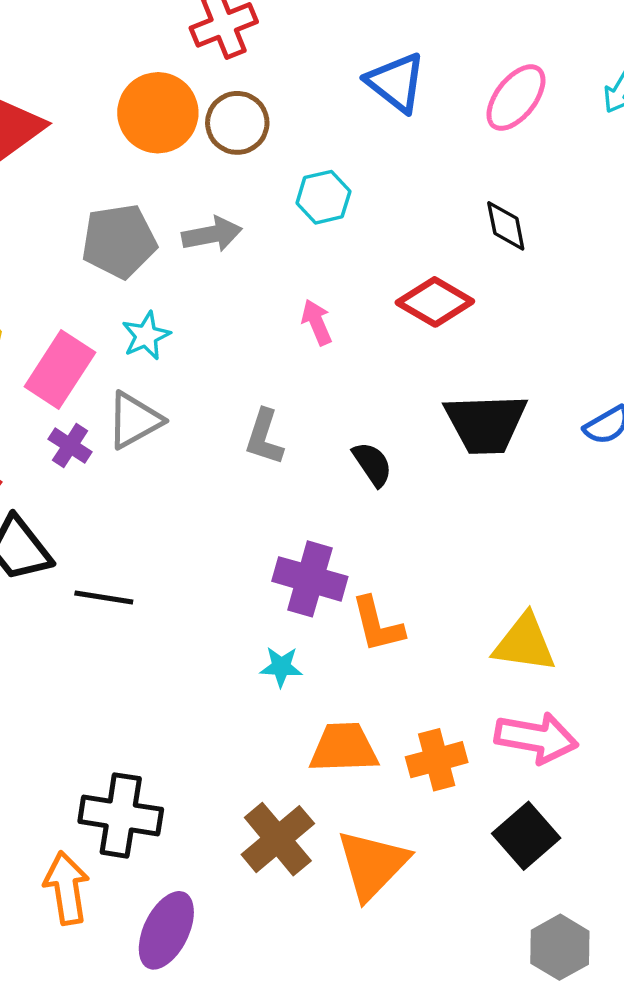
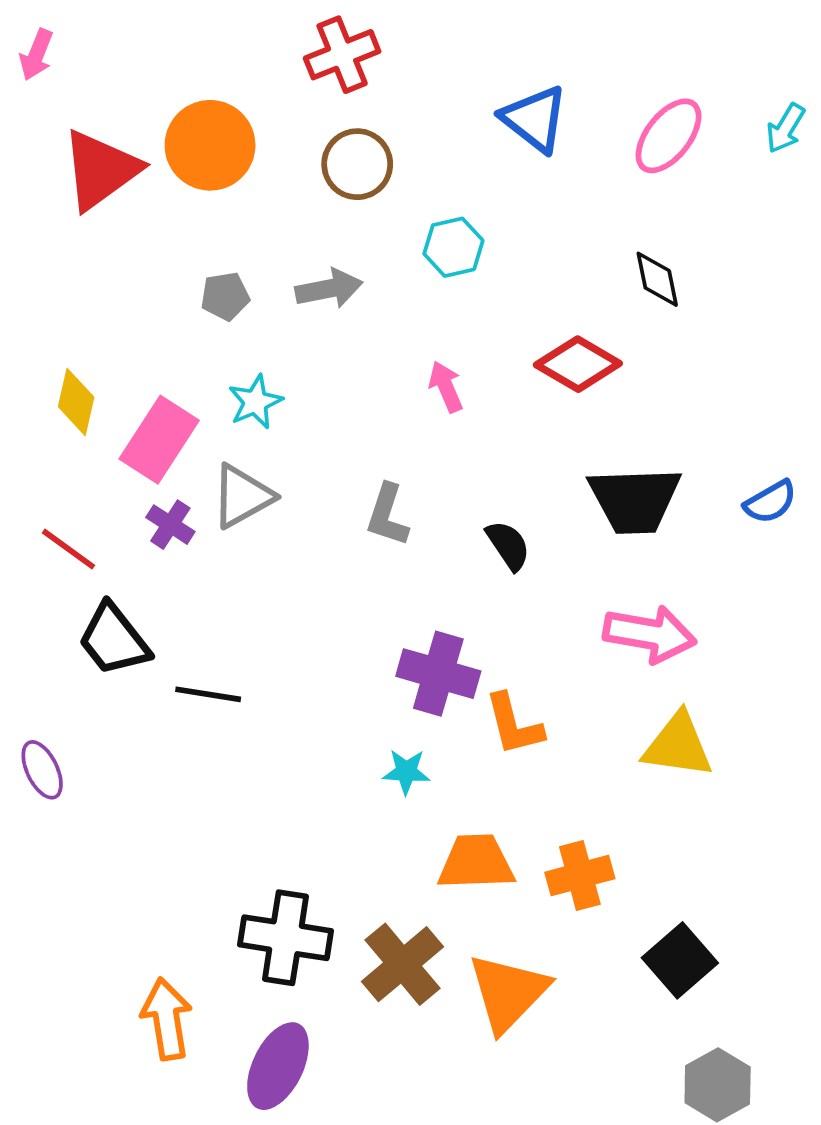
orange circle: (158, 113) -> (210, 145), moved
gray pentagon: (119, 241) -> (225, 296), size x0.6
pink arrow: (536, 738) -> (650, 634), moved
black cross: (121, 815) -> (285, 938), moved

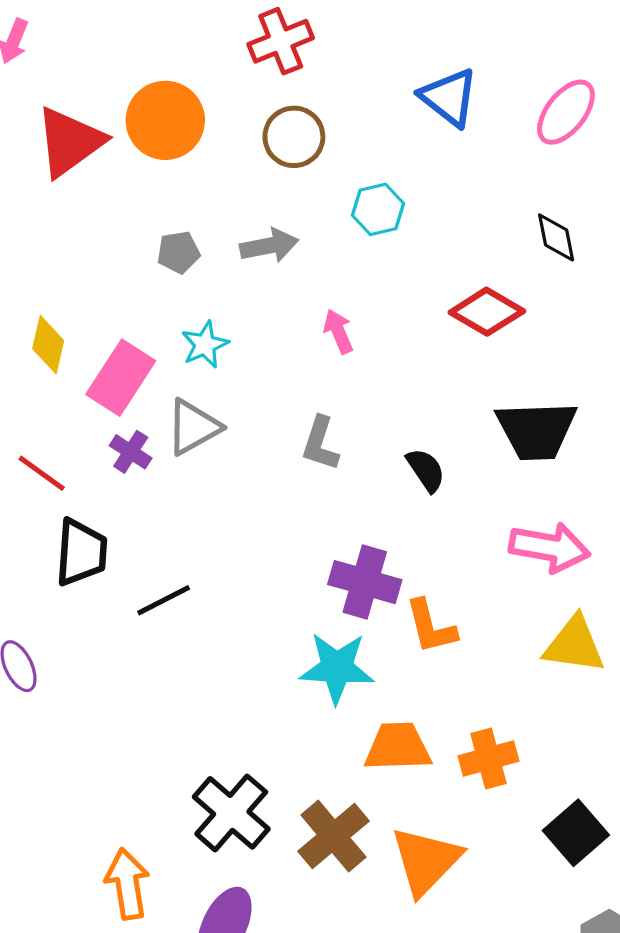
pink arrow: (446, 387) -> (338, 331), moved
black trapezoid: (114, 640) -> (81, 552), turned -138
black line: (208, 694) -> (164, 600), turned -36
cyan star: (406, 772) -> (337, 668), size x1.8
black cross: (285, 938) -> (231, 813), turned 32

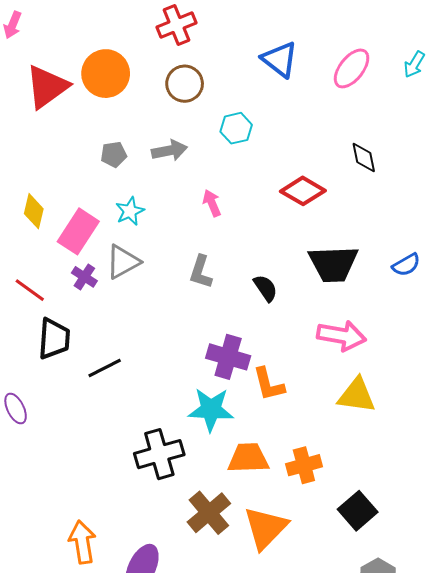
black diamond: (556, 237) -> (364, 158), moved
black cross: (231, 813) -> (159, 454), moved, turned 33

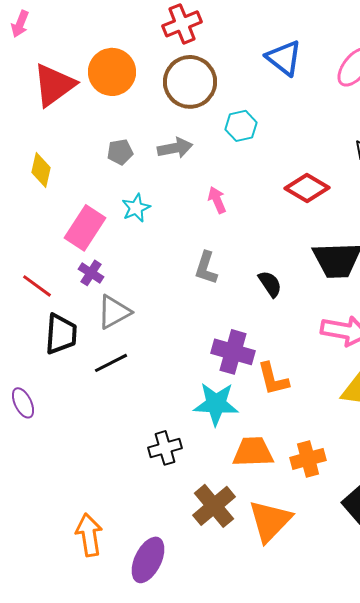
brown circle: (185, 84) -> (190, 82), size x1.4
yellow diamond: (34, 211) -> (41, 170), moved
gray triangle: (123, 262) -> (114, 312), moved
black cross: (159, 454) -> (165, 448), size x0.7

